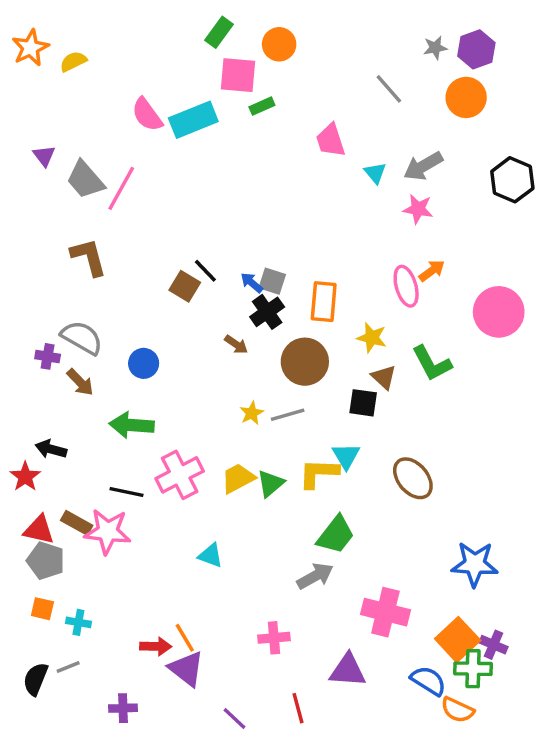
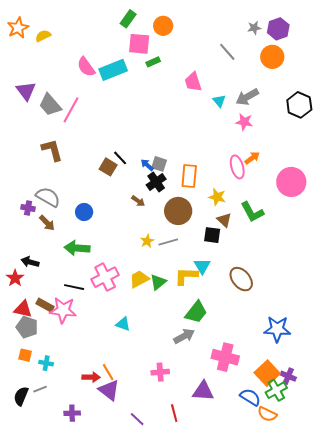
purple triangle: (44, 156) -> (26, 91), size x1.5
green cross: (473, 669) -> (276, 390), turned -30

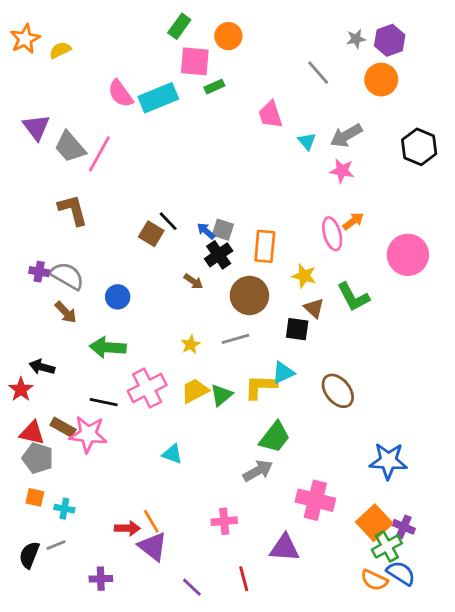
purple cross: (28, 208) -> (39, 272), moved
yellow star: (147, 241) -> (191, 345), moved
cyan triangle: (202, 266) -> (283, 373), turned 36
blue semicircle: (250, 397) -> (401, 573), moved

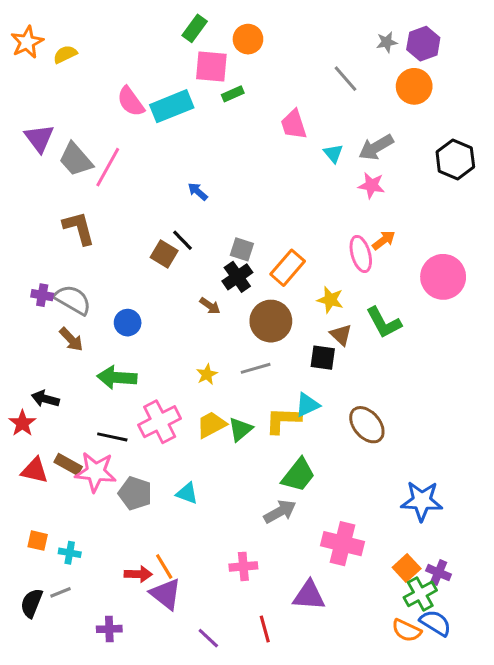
blue arrow: (206, 231) -> (198, 192), moved
orange rectangle: (265, 246) -> (288, 268), turned 36
gray pentagon: (38, 458) -> (135, 493), moved
orange square: (374, 523) -> (407, 568), size x0.7

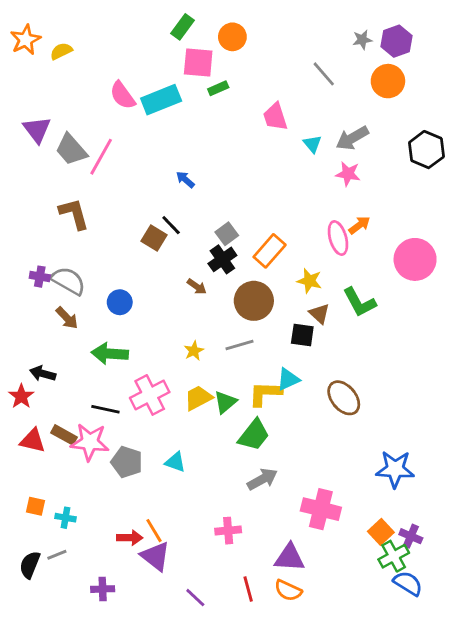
gray square: (242, 249) -> (227, 234), turned 35
green trapezoid: (298, 475) -> (254, 435), moved
orange semicircle: (407, 631) -> (288, 590), moved

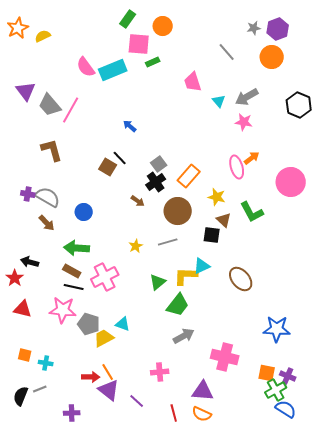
yellow trapezoid: (198, 398) -> (104, 338), moved
brown rectangle: (64, 435) -> (72, 271), moved
orange square: (381, 532) -> (267, 373), turned -36
purple line: (195, 598) -> (137, 401), moved

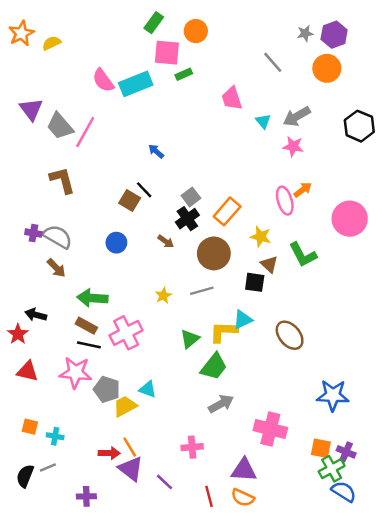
blue circle: (84, 212) -> (116, 243), moved

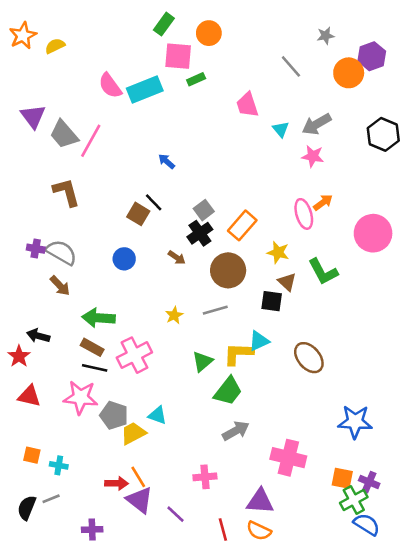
purple hexagon: (334, 35) -> (372, 56), moved

